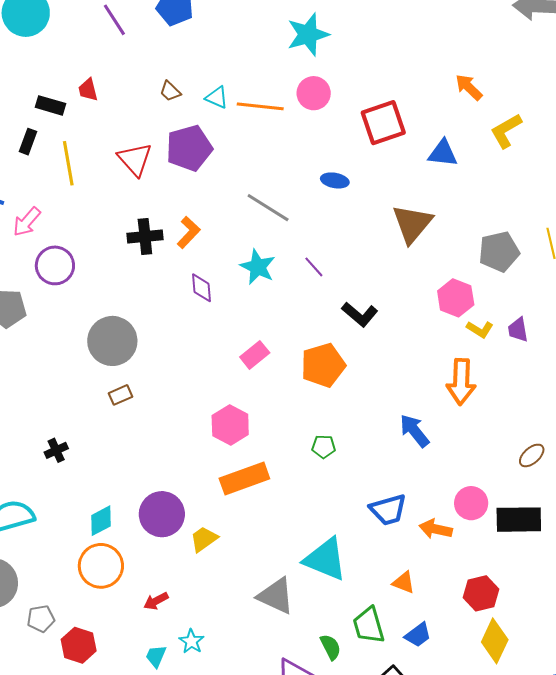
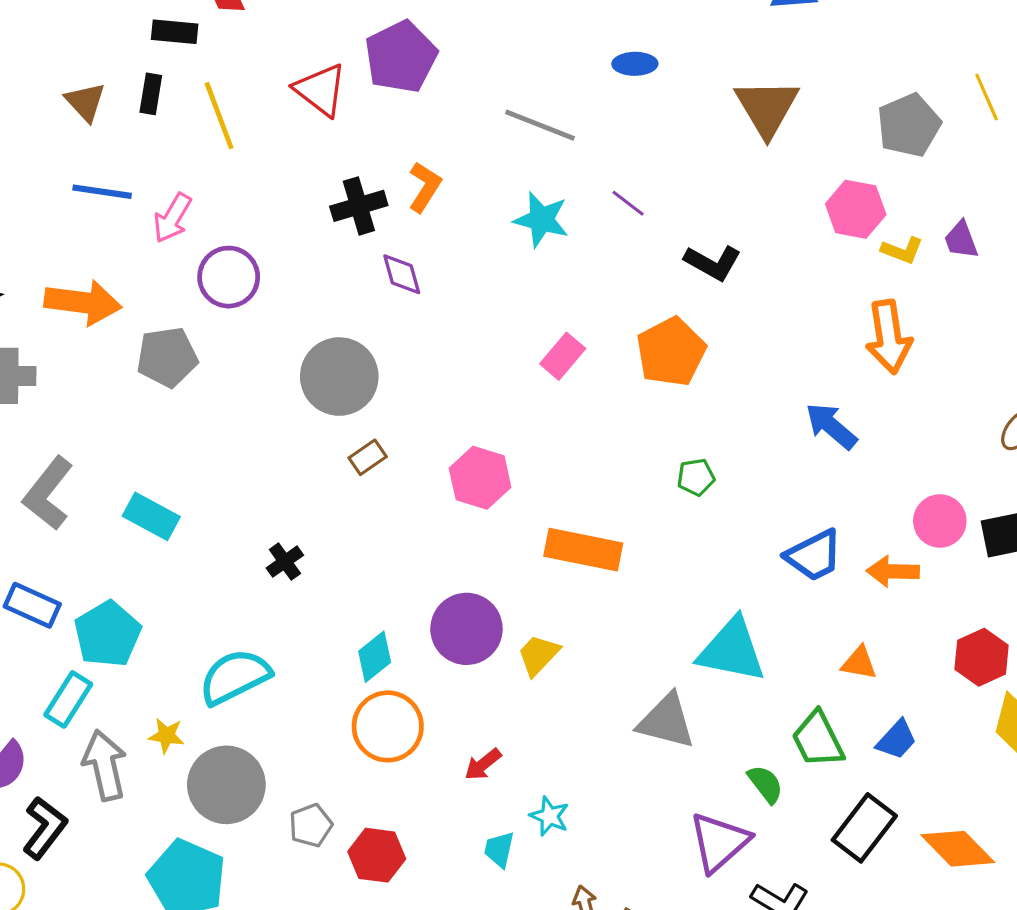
purple diamond: (202, 288) -> (402, 274), moved
pink hexagon: (230, 425) -> (480, 478), moved
orange rectangle: (244, 479) -> (583, 550), turned 42

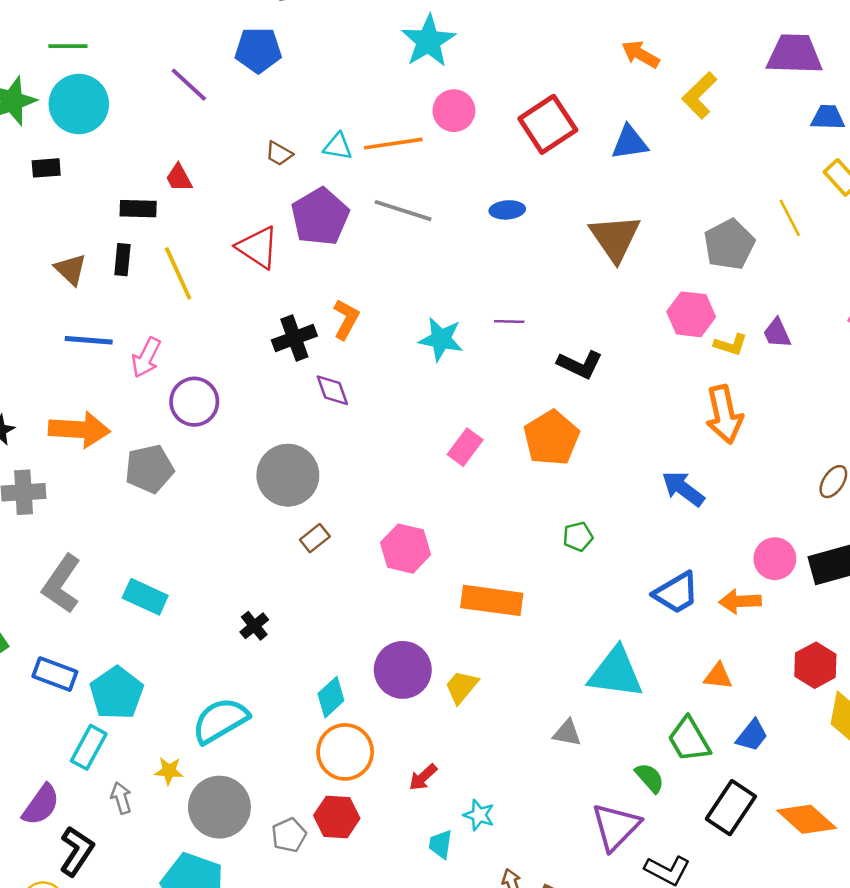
gray line: (540, 125) -> (403, 211), moved
purple line: (628, 203) -> (509, 322), turned -32
gray triangle: (666, 721) -> (567, 733), size x0.6
gray arrow: (105, 765) -> (121, 798), size x0.6
red hexagon: (377, 855) -> (337, 817), moved

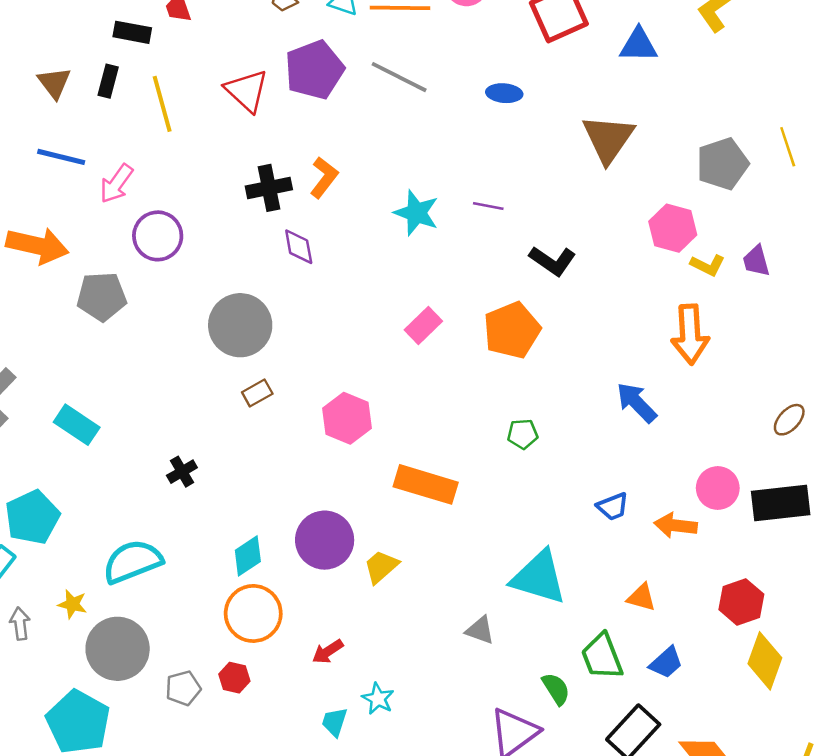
blue trapezoid: (676, 593) -> (613, 507), size x0.7
red hexagon: (337, 817) -> (234, 678), size x0.7

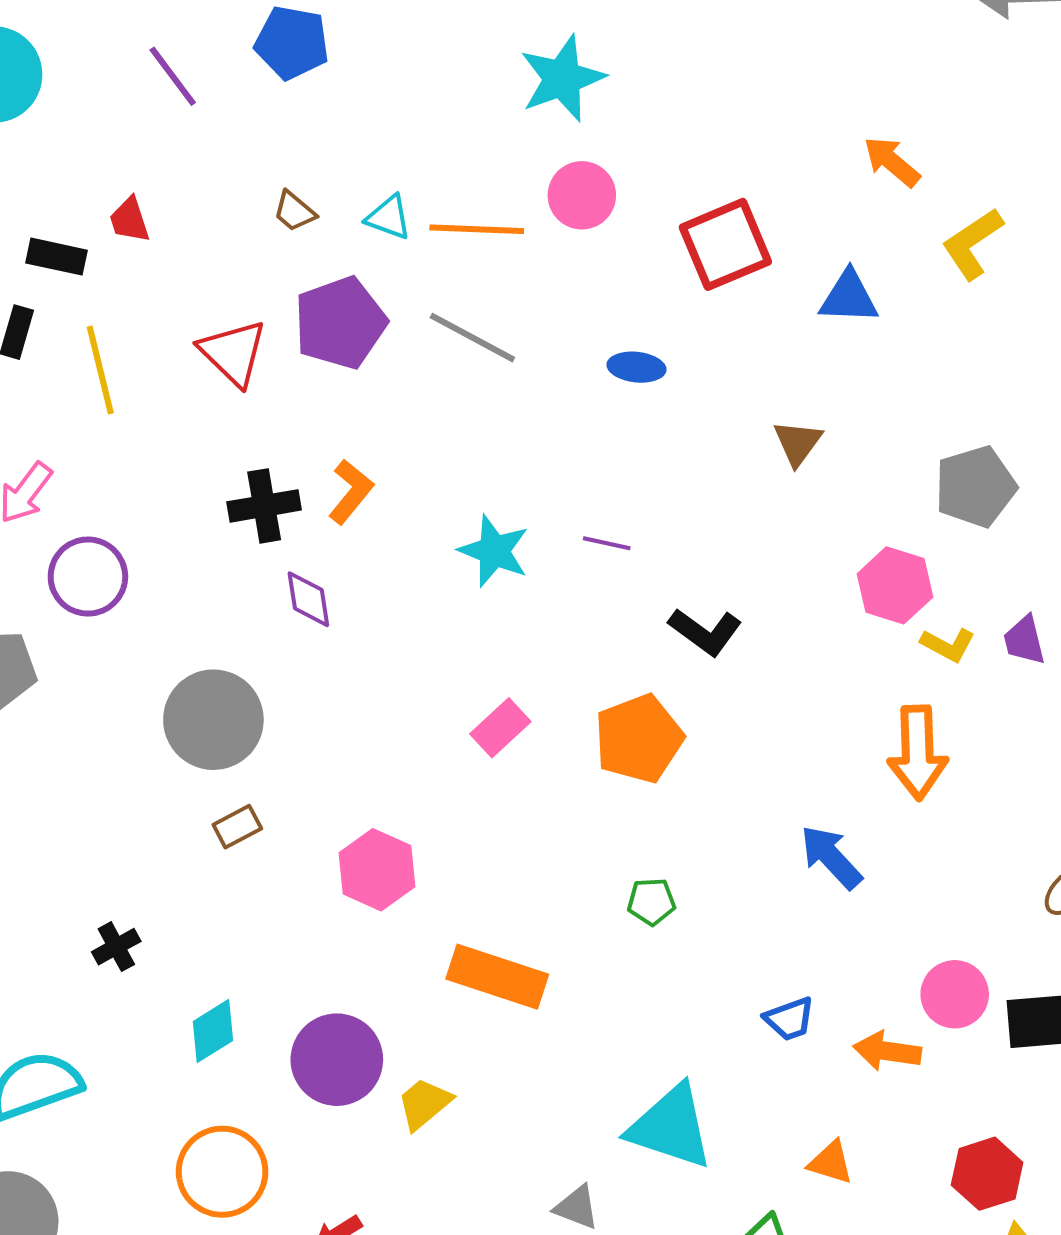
brown triangle: (608, 139) -> (798, 443), size x0.6
cyan diamond: (248, 556) -> (213, 1031), moved

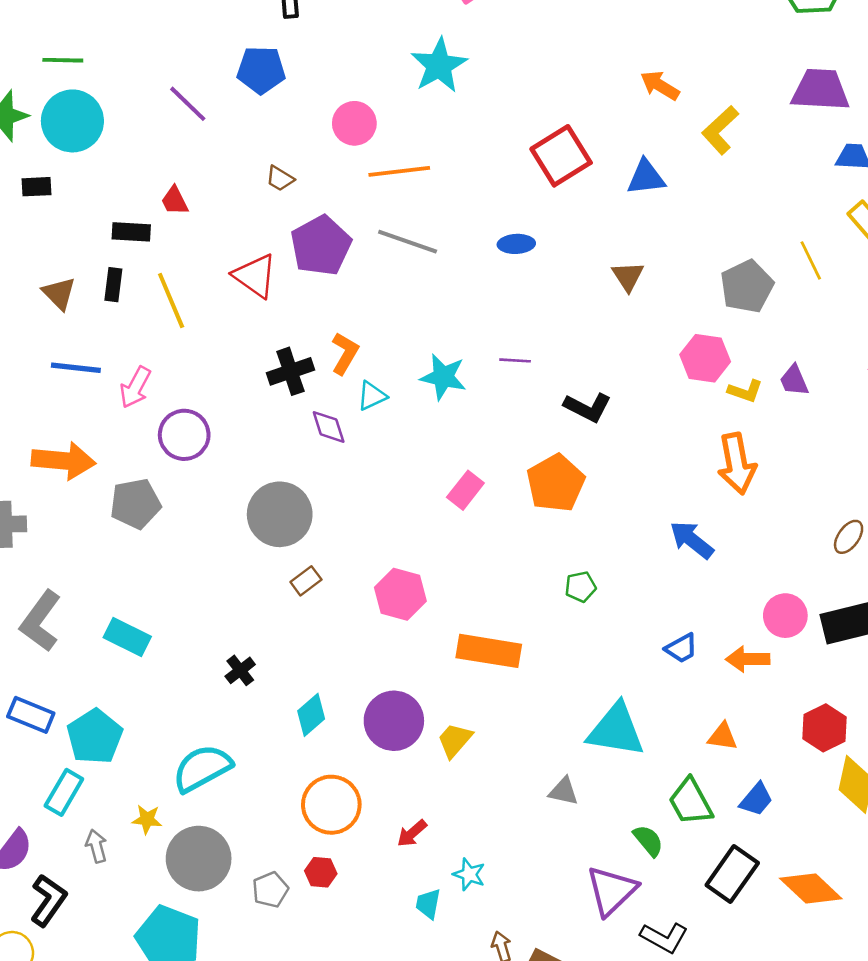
pink circle: (582, 195) -> (354, 123), moved
cyan triangle: (389, 217) -> (372, 396), moved, turned -36

